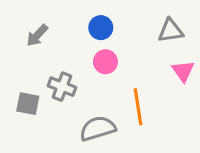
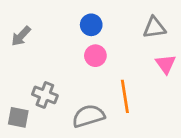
gray arrow: (37, 35) -> (21, 36), moved
gray cross: (62, 87) -> (45, 95), moved
gray square: (28, 104) -> (18, 117), moved

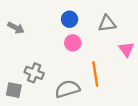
gray triangle: (154, 28) -> (107, 24), moved
gray arrow: (21, 36) -> (16, 28), turned -105

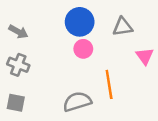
blue circle: (70, 19) -> (80, 22), size x1.5
gray cross: (34, 73) -> (18, 65), moved

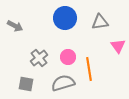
pink circle: (83, 49) -> (68, 57), moved
gray cross: (18, 65) -> (39, 58), moved, turned 30
gray square: (16, 103) -> (26, 84), moved

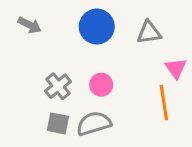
gray arrow: (15, 26) -> (30, 25), moved
orange line: (89, 69) -> (164, 103), moved
gray square: (26, 84) -> (58, 123), moved

